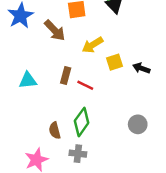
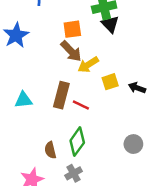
brown arrow: (55, 30) -> (71, 51), moved
brown rectangle: (66, 76) -> (61, 95), size x1.5
gray cross: (78, 154) -> (74, 173), turned -35

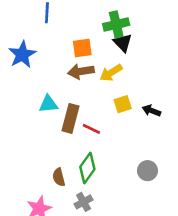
brown arrow: (71, 51) -> (81, 71), turned 125
yellow arrow: (88, 65) -> (111, 73), moved
cyan triangle: (23, 100) -> (48, 104), moved

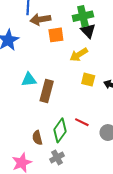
brown arrow: (81, 71) -> (40, 19), moved
yellow square: (123, 104) -> (88, 80), turned 32
red line: (91, 129) -> (82, 122), moved

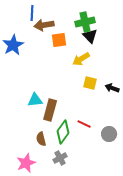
cyan triangle: (29, 80) -> (35, 100), moved
brown rectangle: (47, 91) -> (50, 110), moved

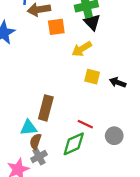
cyan triangle: (35, 100) -> (28, 128), moved
green diamond: (63, 132) -> (74, 144), moved, turned 30
brown semicircle: (41, 139) -> (35, 142), turned 32
gray cross: (60, 158) -> (39, 157), moved

